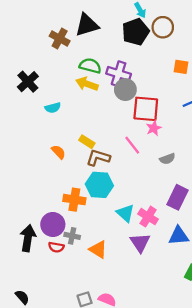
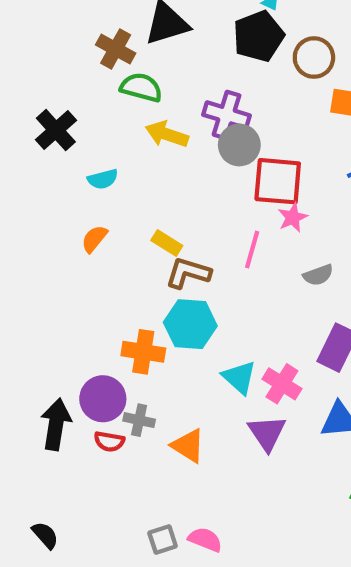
brown circle: (163, 27) -> (314, 58), moved
green semicircle: (90, 66) -> (141, 87), moved
pink line: (132, 145) -> (252, 249), turned 54
orange semicircle: (58, 152) -> (94, 239), moved, turned -98

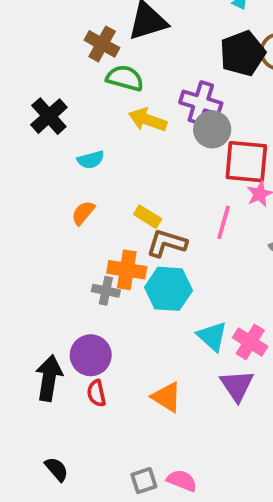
black pentagon: (259, 36) -> (243, 53), moved
orange cross: (143, 352) -> (127, 270), moved
gray cross: (139, 420) -> (106, 291), moved
red semicircle: (109, 441) -> (96, 393), turned 68
black semicircle: (45, 535) -> (57, 469), moved

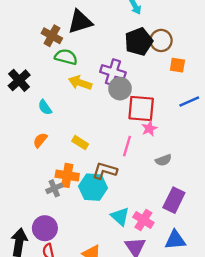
cyan semicircle: (91, 160) -> (45, 107), turned 70
brown L-shape: (167, 243) -> (105, 171), moved
gray cross: (106, 291) -> (54, 188), turned -35

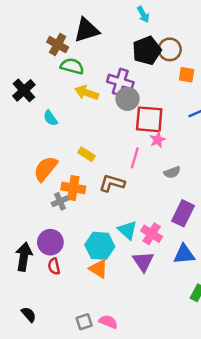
orange semicircle: (40, 140) -> (46, 169), moved, size x1.6
cyan hexagon: (93, 187) -> (100, 246), moved

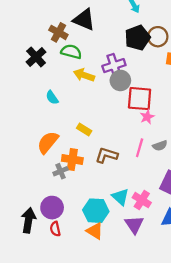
black triangle: (87, 30) -> (84, 20), turned 40
purple cross: (120, 82) -> (114, 66), turned -35
black cross: (24, 90) -> (36, 57), moved
pink line: (135, 158) -> (140, 148), moved

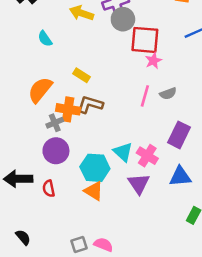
brown L-shape: (106, 155) -> (90, 104), moved
purple circle: (52, 208) -> (56, 151), moved
black arrow: (29, 220) -> (18, 179), turned -100

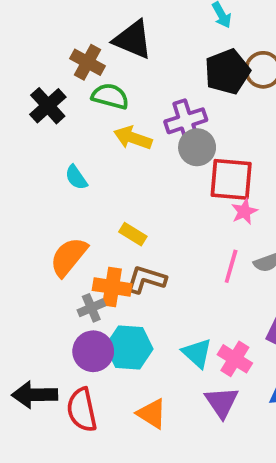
cyan hexagon: (95, 168) -> (129, 347), moved
red semicircle: (49, 189) -> (82, 410), size x1.6

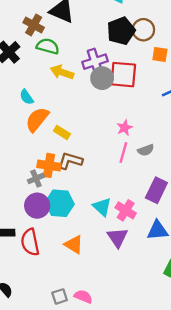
red square: (231, 179) -> (123, 75), moved
pink star: (244, 211) -> (125, 128), moved
orange semicircle: (69, 257) -> (37, 119), moved

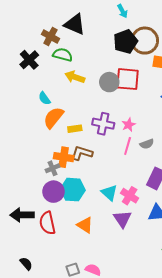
brown circle: (143, 30) -> (145, 41), size x1.4
purple cross: (95, 62) -> (103, 124), moved, turned 30
yellow rectangle: (62, 132) -> (75, 129), turned -40

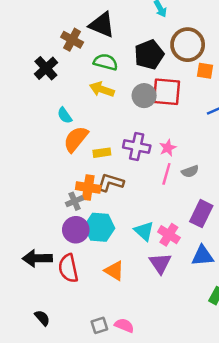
black pentagon: (126, 42) -> (149, 55), moved
green semicircle: (63, 55) -> (106, 62), moved

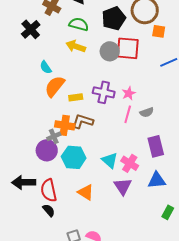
purple rectangle: (201, 214) -> (156, 146), turned -40
purple circle: (76, 230) -> (47, 150), moved
black semicircle: (42, 318) -> (49, 210), moved

